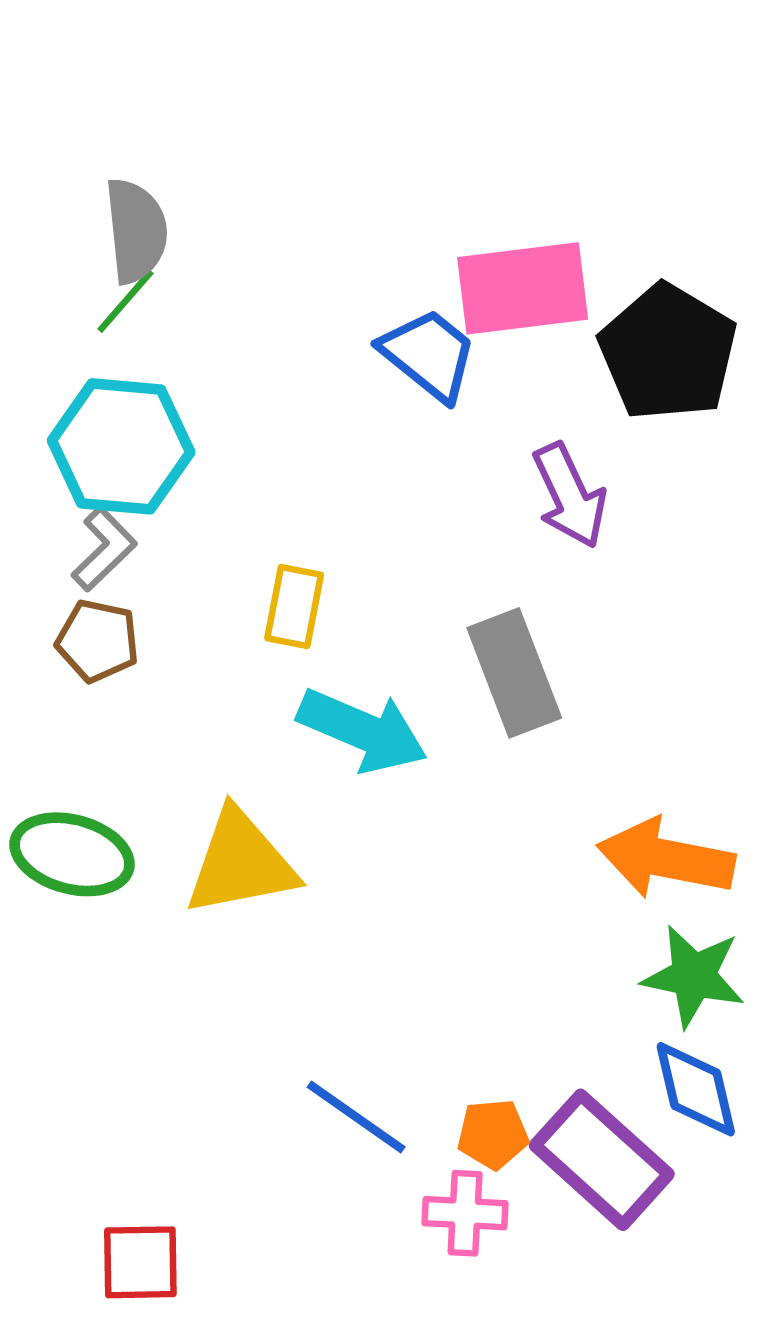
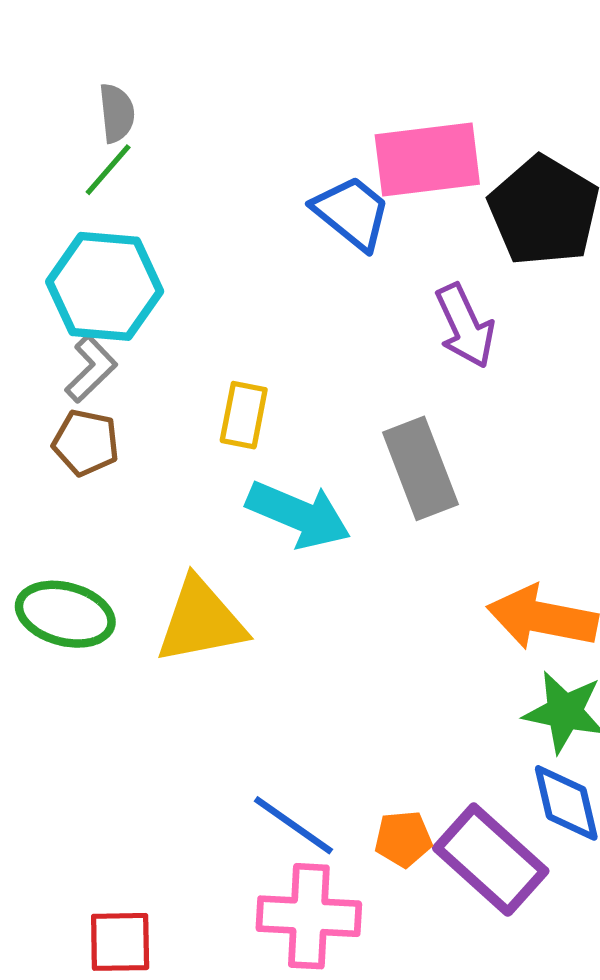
gray semicircle: (136, 231) -> (117, 113), size x0.7
pink cross: (465, 1213) -> (309, 916), moved, size x1.5

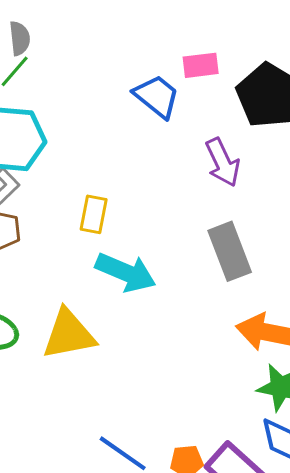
pink rectangle: (427, 159) -> (201, 65), size x0.6
gray rectangle: (420, 468) -> (230, 251), moved

